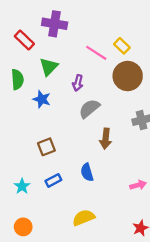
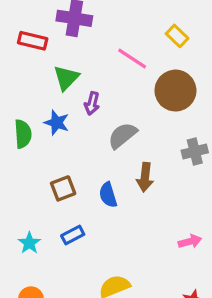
red rectangle: (24, 40) -> (33, 41), turned -30
yellow rectangle: (122, 46) -> (177, 36), moved
green semicircle: (17, 79) -> (23, 134), moved
purple arrow: (78, 83) -> (92, 103), moved
blue semicircle: (87, 172) -> (108, 195), moved

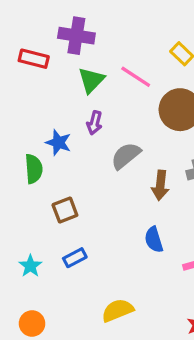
green triangle: (66, 78) -> (91, 80), moved
green semicircle: (23, 134) -> (34, 169), moved
brown arrow: (145, 177) -> (160, 185), moved
blue semicircle: (108, 195) -> (154, 240), moved

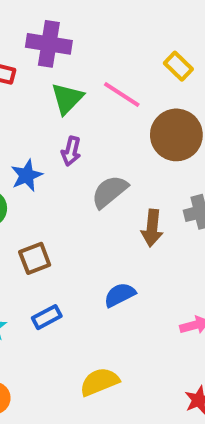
blue star: (58, 143) -> (27, 175), turned 30
blue semicircle: (154, 240) -> (120, 295), moved, turned 80

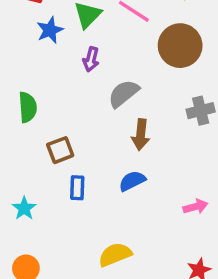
blue star: (27, 175) -> (50, 30), moved
brown arrow: (152, 228) -> (141, 135), moved
blue rectangle: (47, 317) -> (77, 188), moved, turned -60

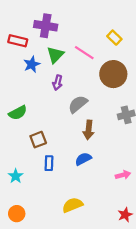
green semicircle: (28, 107) -> (18, 113), turned 66

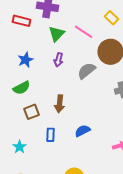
blue star: (32, 64) -> (26, 60), moved
gray semicircle: (78, 104) -> (86, 71), moved
brown arrow: (89, 130) -> (60, 104), moved
brown square: (38, 140) -> (32, 112), moved

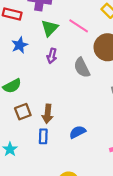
blue star: (26, 60) -> (20, 45), moved
gray semicircle: (86, 71) -> (82, 68), turned -78
brown arrow: (60, 104) -> (48, 114), moved

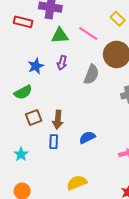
green triangle: (50, 28) -> (60, 36), turned 42
blue star: (20, 45) -> (36, 66), moved
gray semicircle: (82, 68) -> (91, 74), turned -132

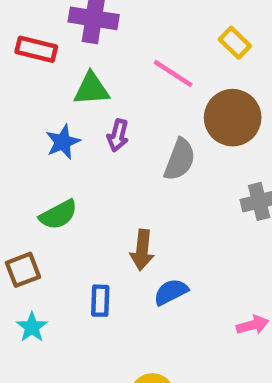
green triangle: (60, 36) -> (91, 89), moved
green semicircle: (23, 92) -> (58, 215), moved
brown square: (34, 117) -> (23, 270), moved
brown arrow: (58, 120) -> (142, 250), moved

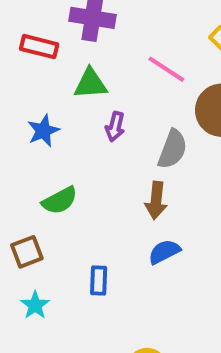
blue star: (63, 142) -> (43, 131), moved
brown arrow: (142, 250) -> (156, 200), moved
blue semicircle: (171, 292) -> (164, 252), moved

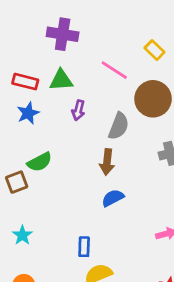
red rectangle: (39, 47) -> (25, 82), moved
brown square: (27, 252) -> (17, 182), moved
blue rectangle: (99, 281) -> (84, 247), moved

